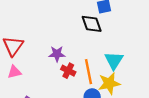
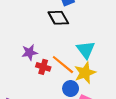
orange line: (89, 72) -> (63, 65), turned -30

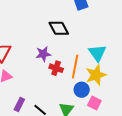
black diamond: (58, 18) -> (59, 28), moved
orange line: (63, 65) -> (75, 67), turned 60

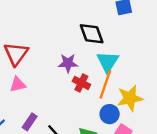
cyan triangle: (97, 53) -> (108, 62), moved

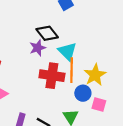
purple star: (68, 63) -> (38, 48), moved
red cross: (81, 83) -> (52, 76), size x1.6

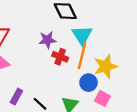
purple star: (38, 48) -> (47, 40), moved
red cross: (52, 76) -> (60, 57), size x0.6

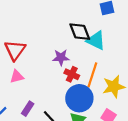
cyan triangle: (82, 35) -> (96, 40), moved, turned -36
blue circle: (88, 83) -> (79, 98), moved, size x1.6

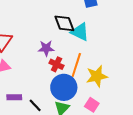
purple rectangle: (28, 109) -> (14, 97), turned 56

